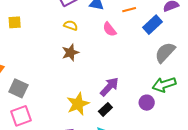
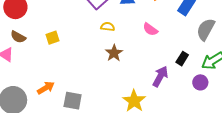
pink semicircle: (110, 29) -> (150, 29), moved
black rectangle: (105, 109) -> (182, 59), moved

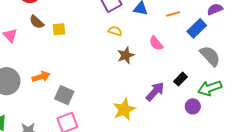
gray semicircle: (206, 29) -> (210, 56), turned 95
brown semicircle: (18, 37) -> (37, 22), moved
brown star: (114, 53) -> (126, 55), moved

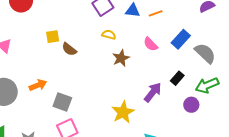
orange line: (173, 14) -> (156, 13), moved
brown semicircle: (37, 22) -> (69, 49), moved
blue rectangle: (197, 28) -> (181, 39), moved

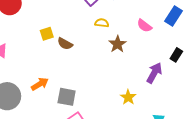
yellow star: (123, 112) -> (128, 97), size x0.7

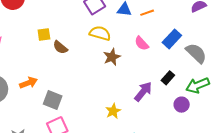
yellow semicircle: (102, 23) -> (100, 33), size x1.5

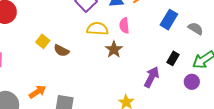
yellow square: (44, 34) -> (43, 41), turned -32
pink semicircle: (142, 43) -> (124, 26), moved, turned 49
gray semicircle: (196, 53) -> (196, 29), size x0.7

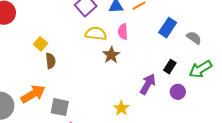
brown semicircle: (61, 51) -> (51, 61), moved, turned -126
purple circle: (192, 82) -> (178, 92), moved
orange arrow: (37, 92) -> (33, 94), size x1.4

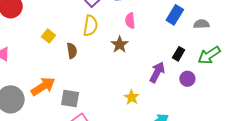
yellow semicircle: (96, 34) -> (90, 26), moved, turned 95
gray semicircle: (194, 38) -> (201, 24), turned -35
brown semicircle: (51, 61) -> (72, 51), moved

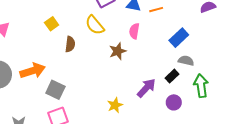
gray semicircle: (201, 24) -> (186, 61), moved
yellow semicircle: (90, 26) -> (95, 25), turned 115
green arrow: (209, 55) -> (201, 86), turned 100

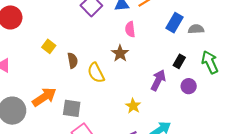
yellow semicircle: (95, 25) -> (96, 73), moved, turned 30
gray semicircle: (186, 61) -> (196, 29), moved

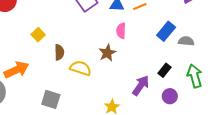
yellow semicircle: (96, 73) -> (80, 68), turned 125
orange arrow: (44, 97) -> (16, 70), moved

